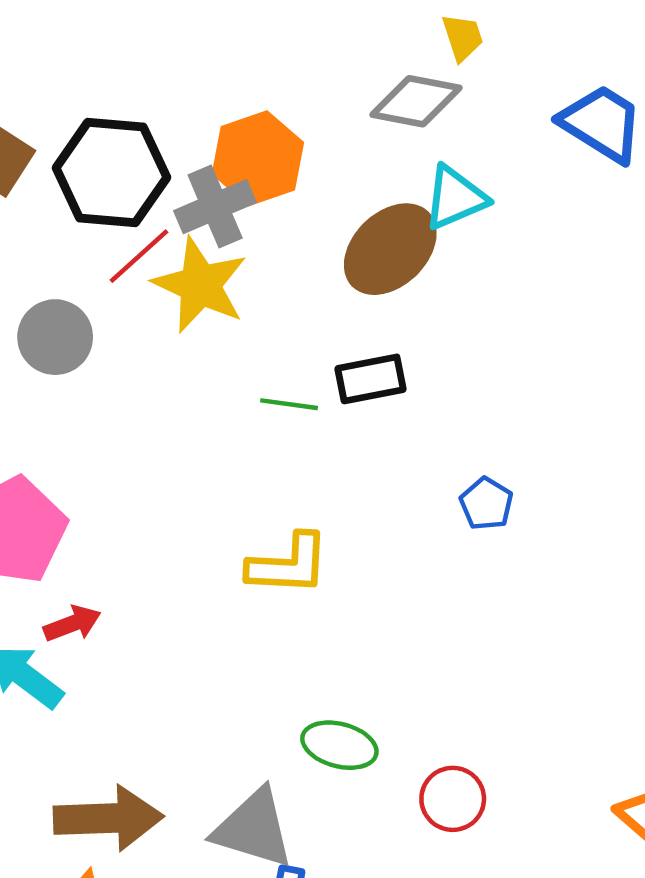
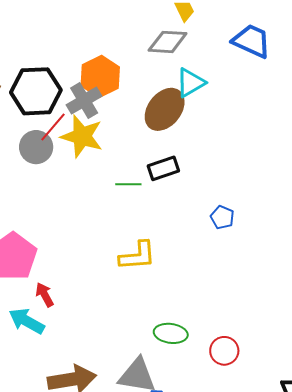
gray circle: (55, 337) -> (36, 147), moved
red arrow: (72, 624) -> (45, 295), turned -90

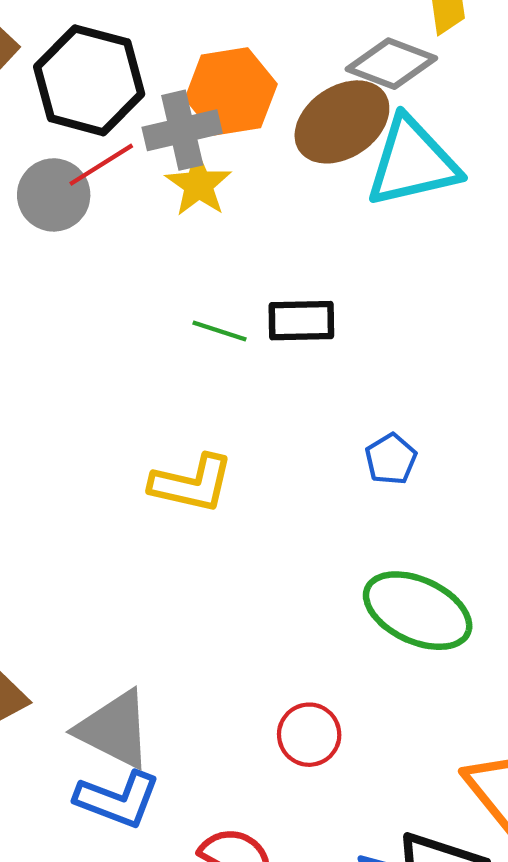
cyan triangle: (191, 83) -> (412, 162), size x1.5
brown ellipse: (165, 109) -> (342, 122), moved
yellow star: (82, 136) -> (199, 185), moved, size x0.7
green ellipse: (171, 333) -> (418, 611), moved, size x1.5

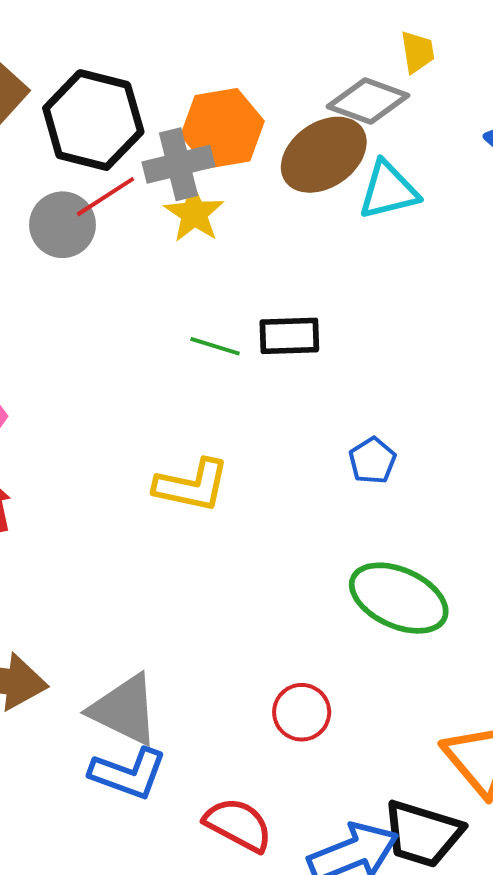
cyan triangle: (412, 162) -> (388, 190), size x0.7

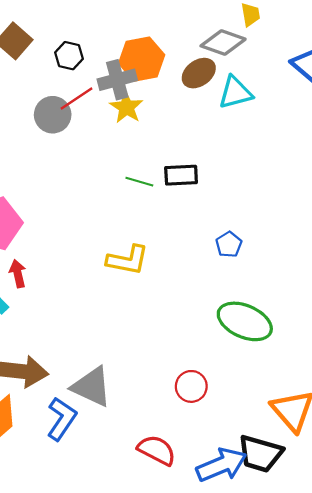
black hexagon: (93, 120) -> (69, 56), size x0.5
brown ellipse: (324, 155) -> (199, 73), size x0.7
blue L-shape: (128, 773) -> (62, 419), moved, turned -75

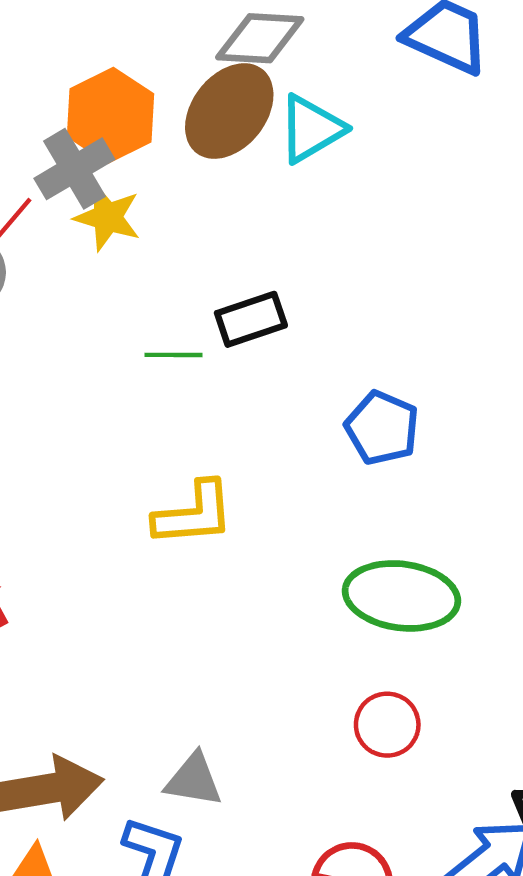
brown ellipse: (199, 73) -> (229, 111), size x1.4
blue pentagon: (229, 244) -> (382, 428), size x1.4
green ellipse: (245, 321) -> (401, 596), moved
gray triangle: (92, 387) -> (194, 780), size x0.7

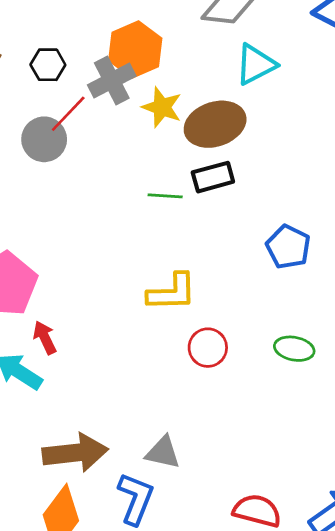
brown ellipse: (229, 111) -> (215, 124), moved, turned 30
yellow star: (107, 217) -> (162, 107), moved
green ellipse: (401, 596) -> (294, 349), size x0.6
red circle: (387, 725) -> (208, 348), moved

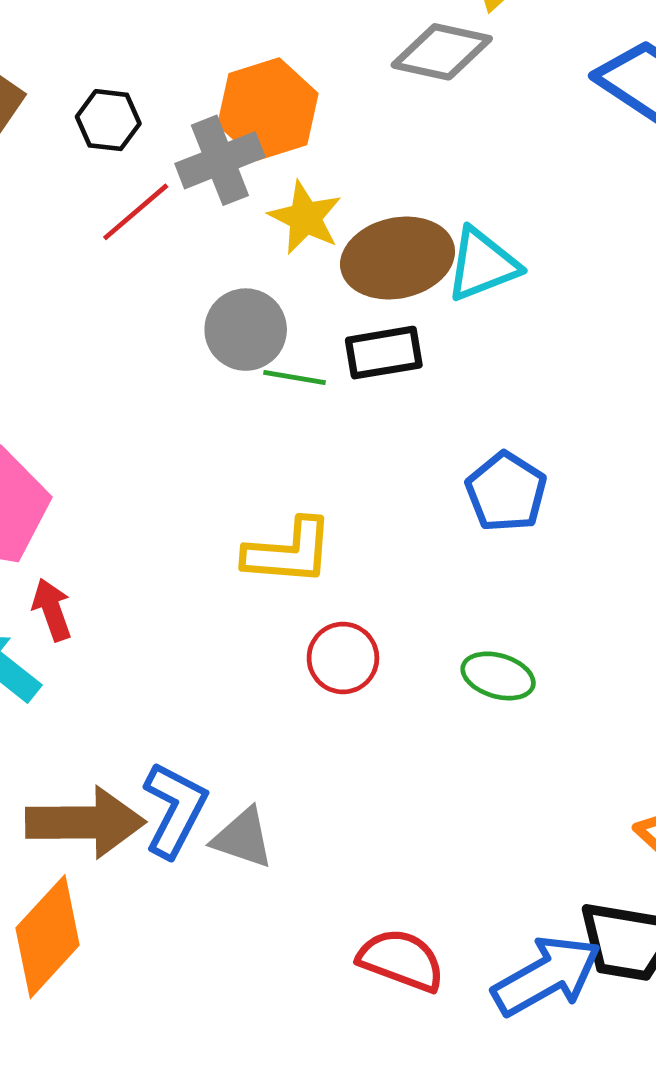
cyan triangle: (256, 64) -> (482, 265), moved
gray circle: (44, 139) -> (246, 330), moved
blue L-shape: (136, 499) -> (175, 810), moved

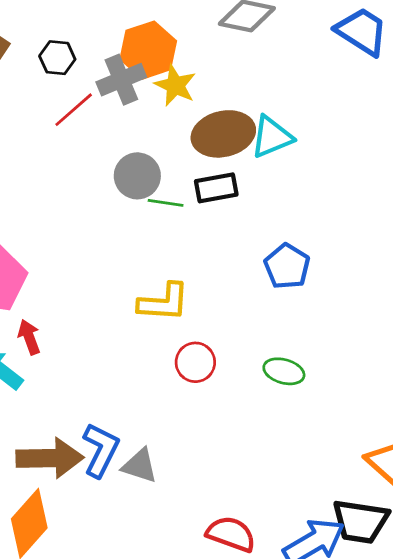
yellow star: (305, 218) -> (175, 85), moved

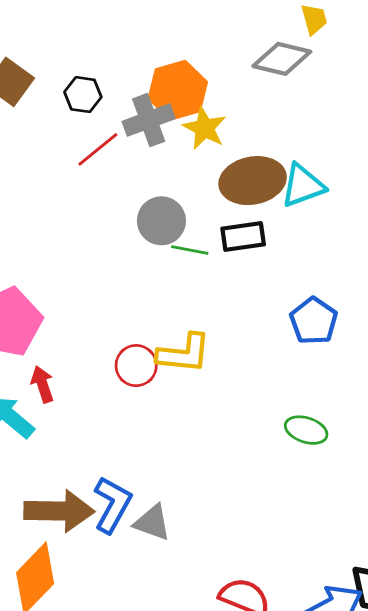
red circle: (195, 362) -> (136, 366), moved

